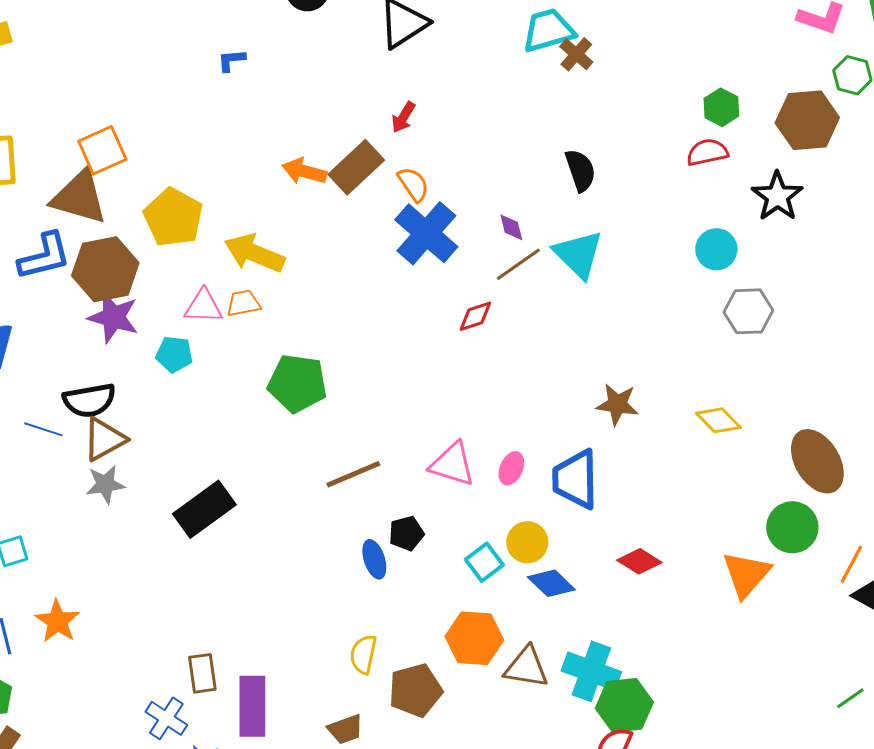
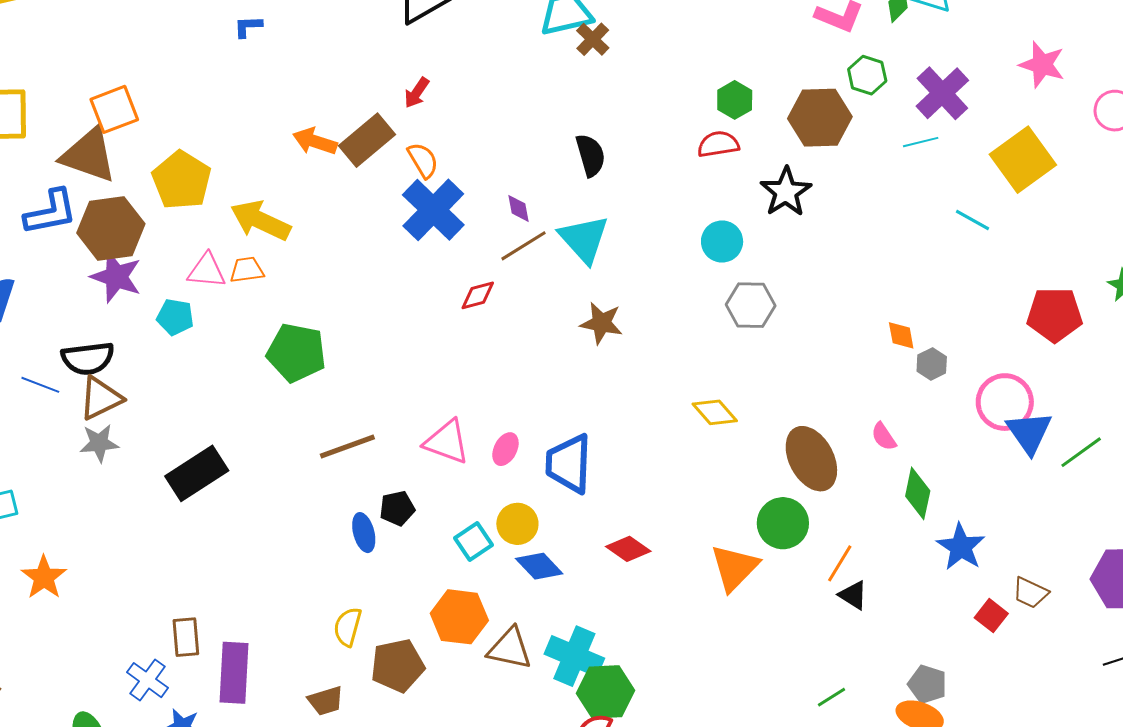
brown star: (617, 404) -> (601, 323), moved

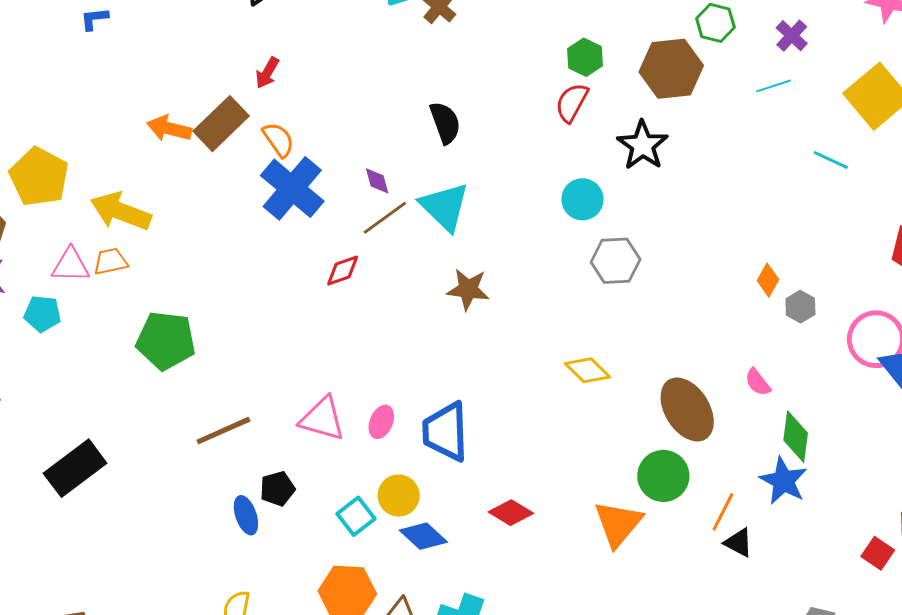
purple cross: (942, 93) -> (792, 36), size x0.6
red semicircle: (718, 144) -> (572, 102), turned -48
orange diamond: (901, 335) -> (768, 280), turned 44
blue star: (961, 547) -> (783, 481), moved

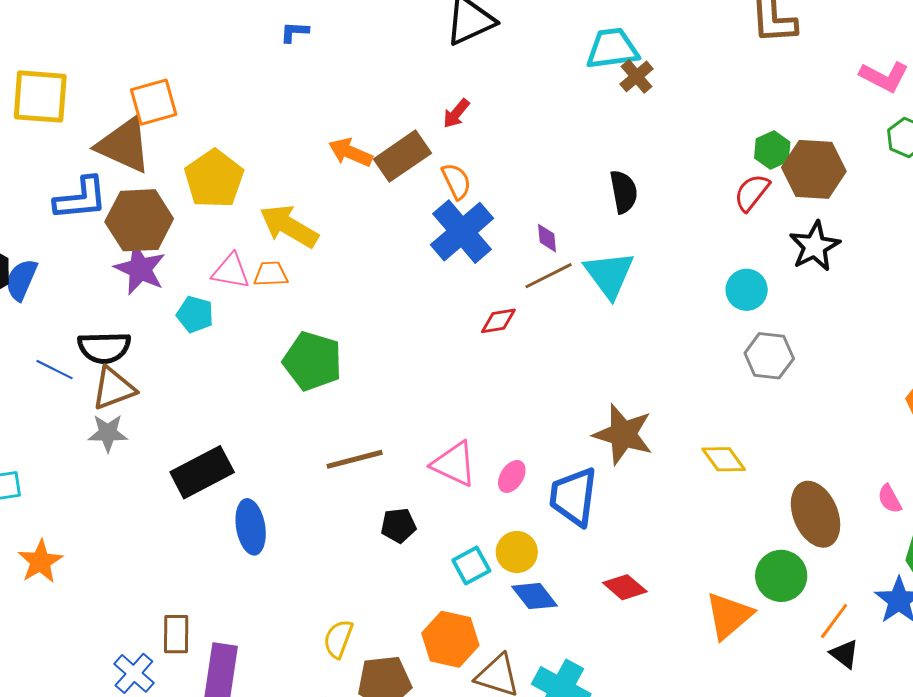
brown hexagon: (671, 69) -> (814, 169), moved
brown star: (468, 289) -> (623, 434), moved, size x1.4
blue ellipse: (246, 515) -> (251, 527), moved, size x1.4

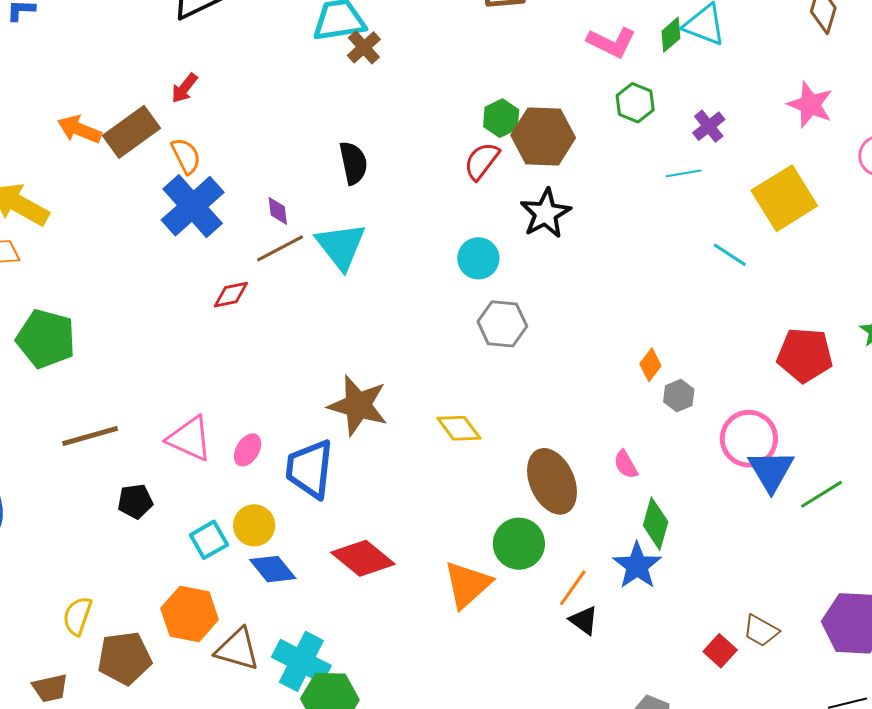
red diamond: (625, 587) -> (363, 558), size x1.4

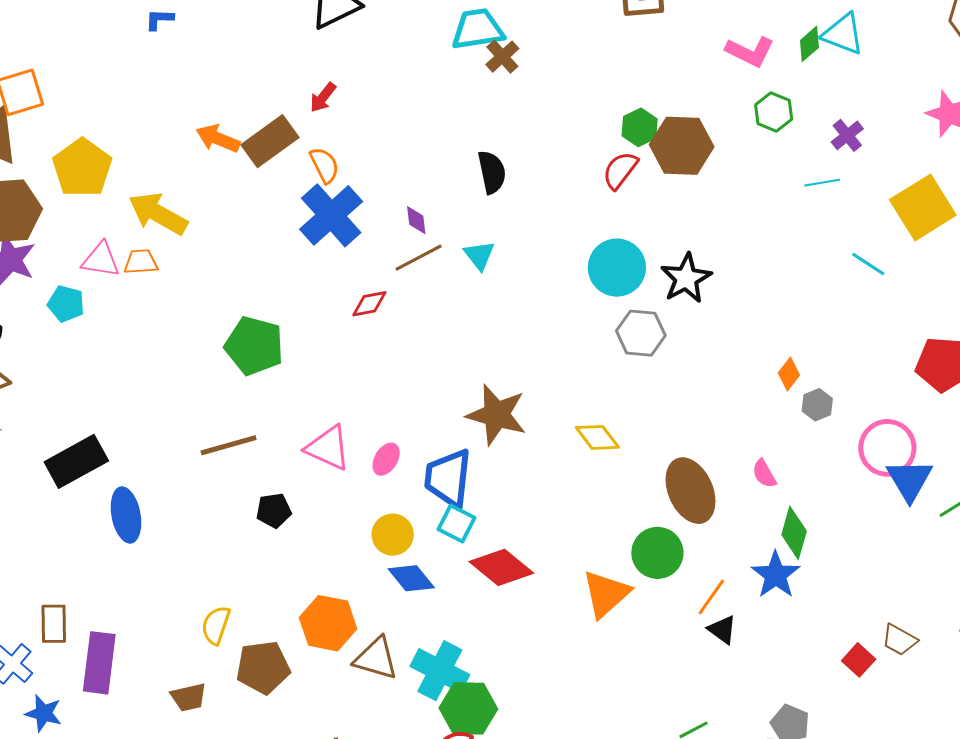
black star: (546, 213) -> (686, 278), moved
cyan triangle: (341, 246) -> (479, 255), size x0.6
cyan circle: (478, 258) -> (617, 268), size x1.4
green pentagon: (46, 339) -> (254, 346), moved
cyan square: (209, 540) -> (457, 523), moved, turned -33

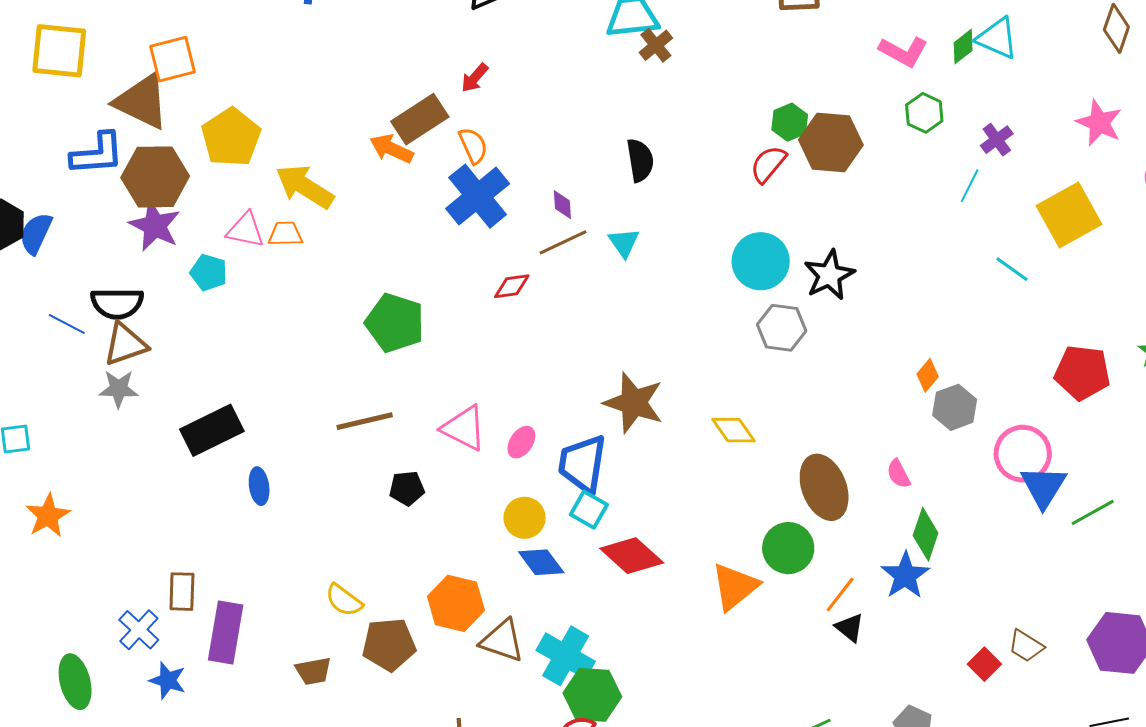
orange arrow: (218, 139) -> (391, 149), moved
cyan line: (822, 183) -> (970, 186), turned -56
gray hexagon: (817, 405) -> (955, 407), size x1.4
blue ellipse: (126, 515) -> (259, 486), size x0.7
yellow semicircle: (216, 625) -> (344, 600), turned -75

